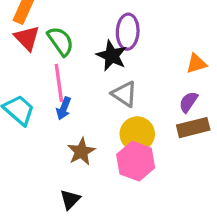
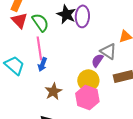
black star: (112, 56) -> (66, 14), moved
gray triangle: (124, 94) -> (108, 51), moved
purple semicircle: (188, 102) -> (97, 60), moved

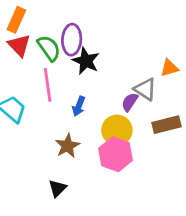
black star: (66, 14) -> (86, 61), moved
purple ellipse: (82, 16) -> (72, 40), moved
blue arrow: (42, 64) -> (79, 106), moved

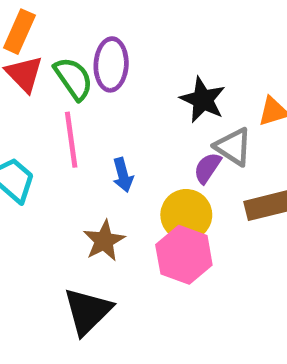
black star: (86, 61) -> (203, 100), moved
blue arrow: (79, 106) -> (123, 175), turned -36
black triangle: (57, 188) -> (88, 311), size x1.6

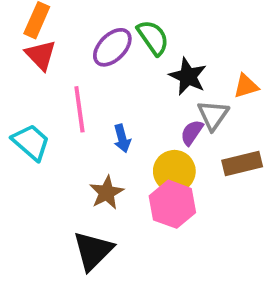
purple ellipse: (111, 64) -> (112, 47), turned 42
green semicircle: (73, 79) -> (153, 38), moved
gray triangle: (233, 147) -> (213, 115), turned 32

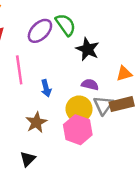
orange triangle: (246, 86) -> (124, 74), moved
gray triangle: (213, 115) -> (103, 105), moved
purple semicircle: (192, 133) -> (90, 85), turned 70
black triangle: (93, 251) -> (28, 159), size x0.6

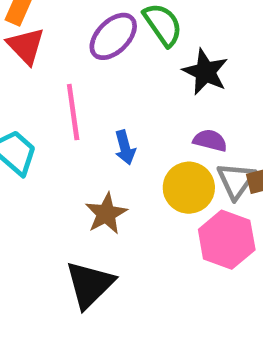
pink hexagon: (78, 130) -> (227, 240), moved
black triangle: (28, 159) -> (90, 285), size x1.6

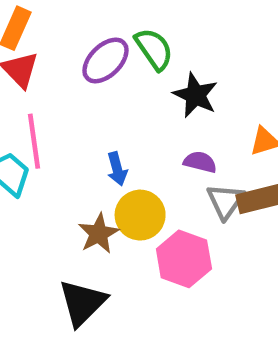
pink line: (73, 112) -> (34, 141), moved
yellow circle: (189, 188) -> (140, 215), moved
pink hexagon: (227, 240) -> (184, 259), moved

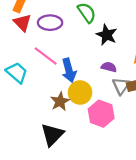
purple ellipse: (106, 60) -> (50, 23), moved, turned 45
pink line: (34, 141) -> (46, 56), moved, turned -45
blue arrow: (117, 169) -> (69, 70), size x1.5

